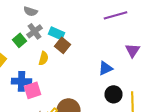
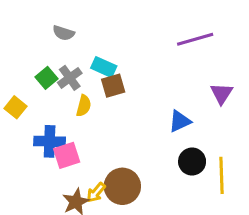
gray cross: (34, 31) -> (70, 78), moved
brown square: (62, 45) -> (113, 86), turned 35

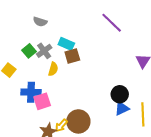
purple line: (195, 39) -> (112, 23), moved, turned 60
blue triangle: (180, 121) -> (122, 108), moved
black circle: (192, 162) -> (120, 94), moved

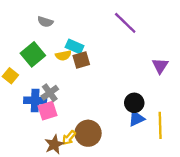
green square: (29, 51) -> (33, 54), size x1.5
gray cross: (44, 51) -> (50, 93), moved
yellow semicircle: (53, 69) -> (63, 56), moved, turned 64

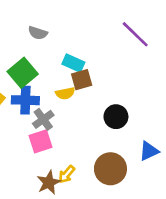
yellow semicircle: (63, 56) -> (65, 93), moved
blue cross: (35, 101) -> (25, 100), moved
black circle: (134, 103) -> (116, 117), moved
brown circle: (88, 133) -> (110, 169), moved

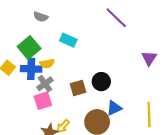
brown square: (82, 80) -> (78, 88), moved
yellow semicircle: (65, 93) -> (47, 64), moved
blue triangle: (149, 151) -> (114, 108), moved

